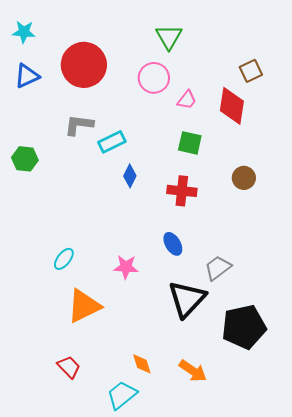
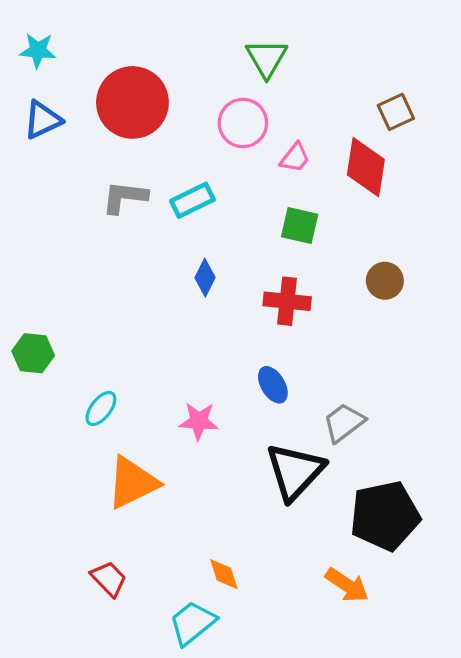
cyan rectangle: (112, 142) -> (192, 200), moved
green hexagon: (25, 159) -> (33, 353), moved
orange arrow: (193, 371) -> (347, 585), moved

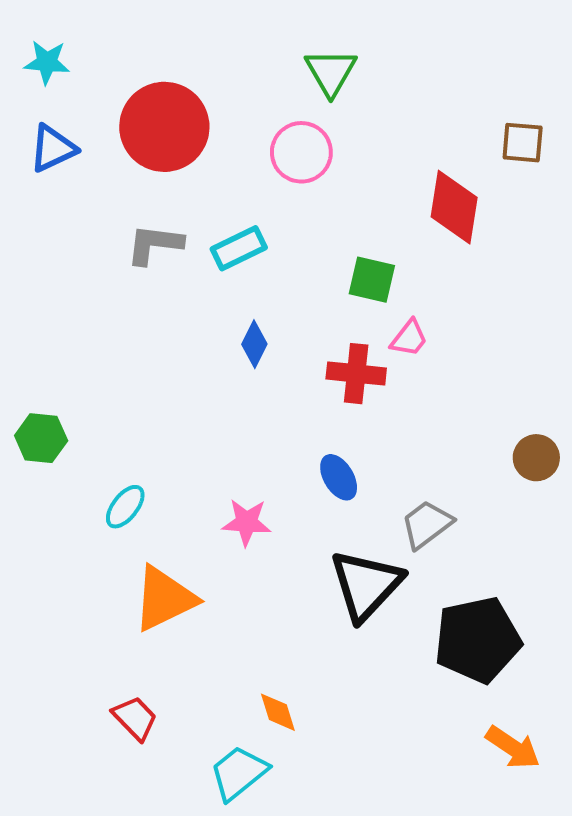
brown square: (396, 112) -> (523, 143), moved, turned 30
pink trapezoid: (295, 158) -> (409, 338), moved
brown circle: (385, 281) -> (536, 458), moved
orange arrow: (347, 585) -> (513, 747), moved

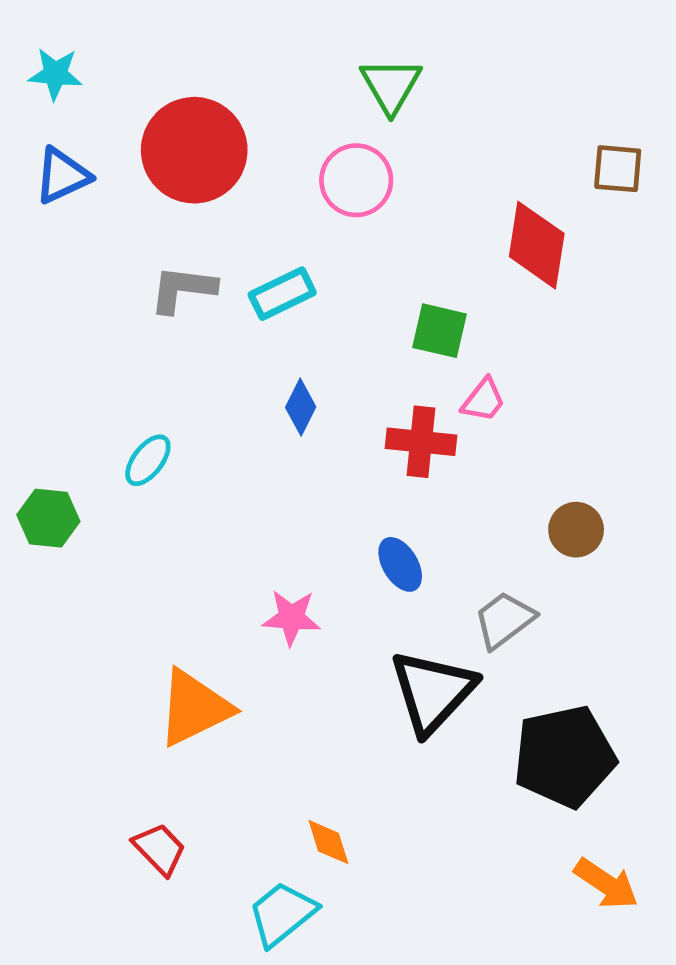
brown circle: (536, 458) -> (576, 530), moved
cyan ellipse: (125, 507) -> (148, 460), moved

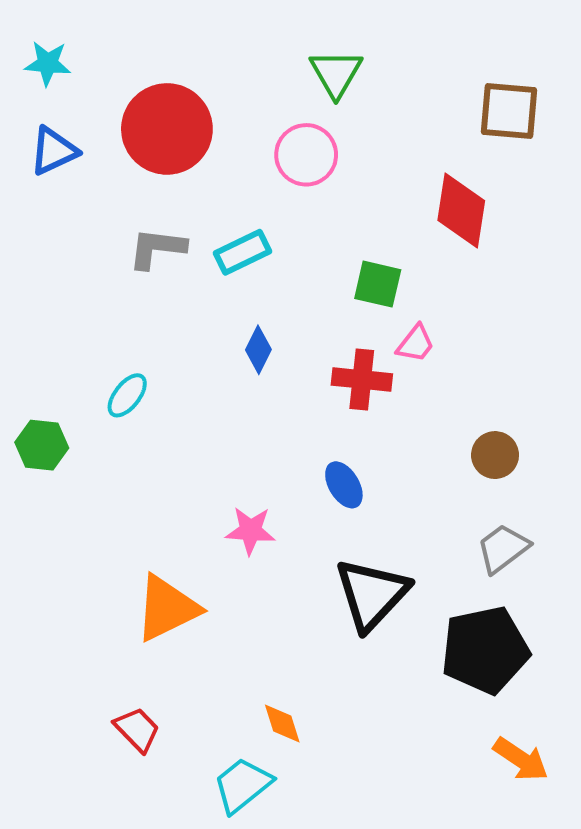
brown square: (618, 169) -> (509, 111), moved, size x1.4
gray trapezoid: (504, 620) -> (503, 548), moved

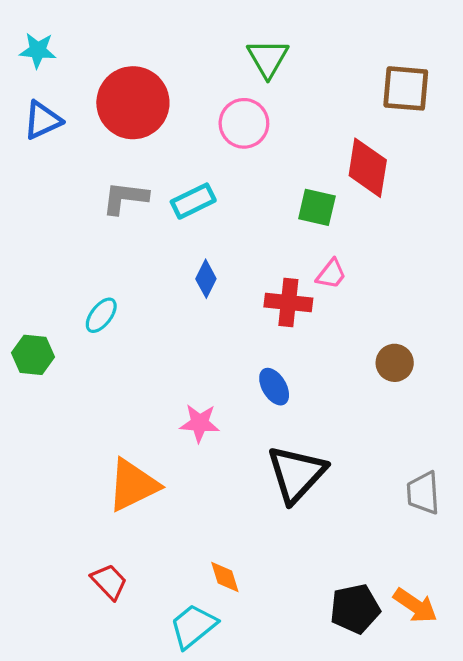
green square: (378, 284) -> (317, 207), moved
gray trapezoid: (503, 548) -> (423, 493), moved, turned -57
black pentagon: (485, 650) -> (355, 609), moved, size x0.7

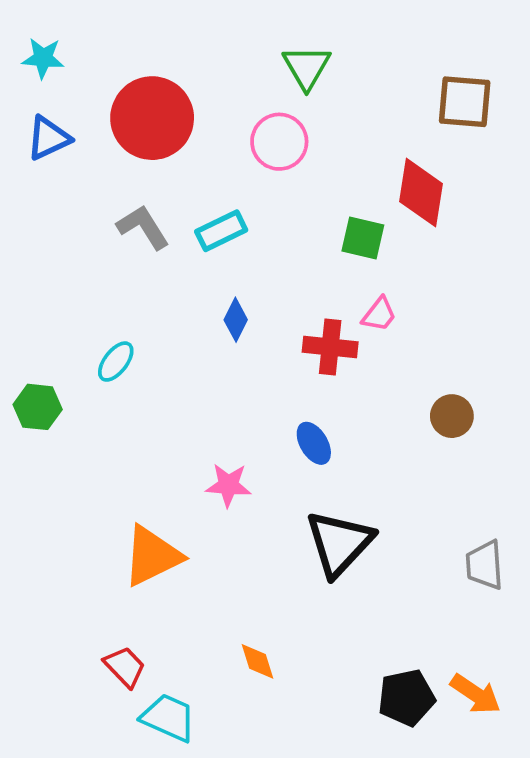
gray L-shape: (125, 198) -> (143, 227), turned 51
cyan trapezoid: (193, 626) -> (168, 718), moved, turned 63

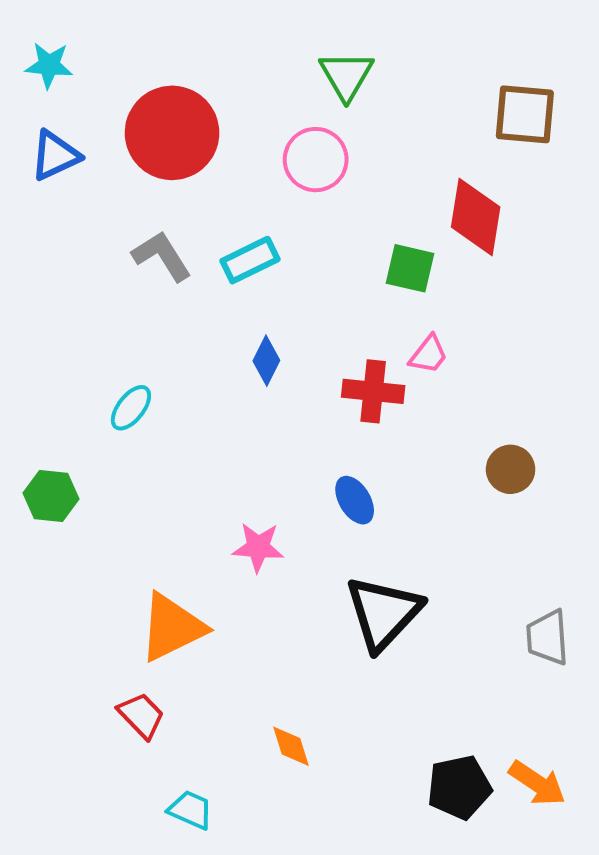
green hexagon: (38, 407) -> (51, 496), moved
red trapezoid: (125, 667) -> (141, 716), moved
cyan trapezoid: (168, 718) -> (190, 810), size x0.7

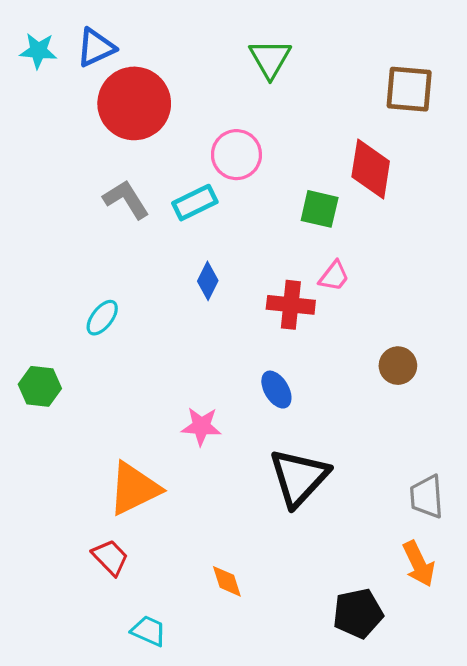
blue triangle: (55, 155) -> (96, 48), moved
pink circle: (316, 160) -> (236, 155), moved
orange arrow: (537, 783) -> (419, 564), moved, turned 30

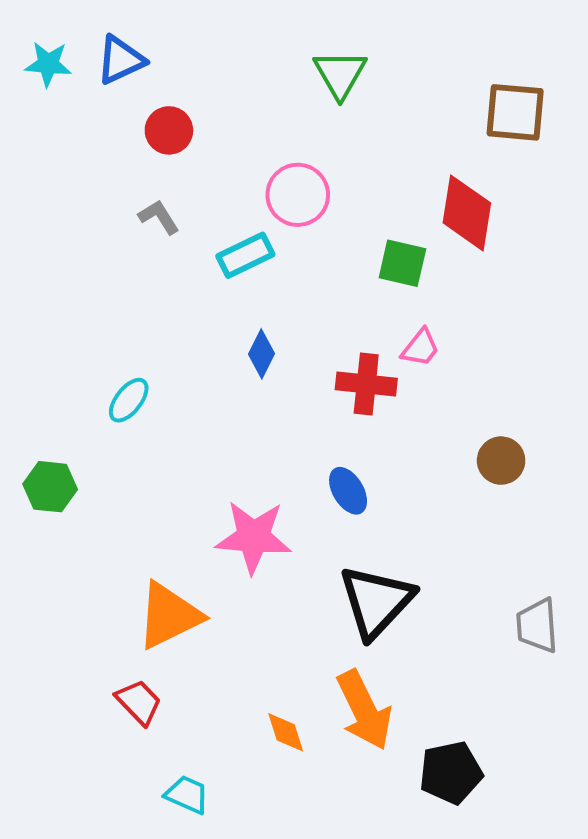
red circle: (134, 103) -> (169, 130), size x0.5
gray L-shape: (126, 199) -> (159, 217), moved, size x0.7
pink star: (201, 426) -> (253, 537), size x1.5
orange arrow: (419, 564) -> (364, 710), moved, size x1.4

